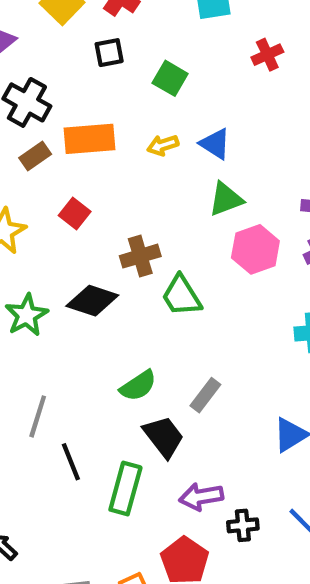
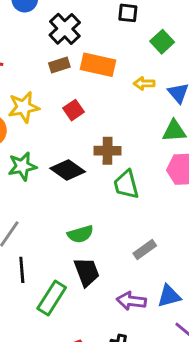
gray rectangle: (205, 395) -> (145, 250), moved
purple arrow: (201, 497) -> (131, 301), moved

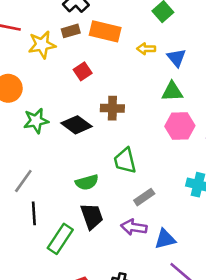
yellow star: (24, 107) -> (42, 45), moved
green trapezoid: (126, 185) -> (125, 161), moved
purple arrow: (131, 301) -> (134, 227), moved

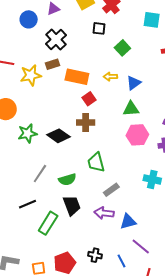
orange rectangle: (105, 31) -> (77, 77), moved
blue triangle: (176, 58) -> (134, 83), turned 35
red square: (83, 71) -> (89, 99), moved
gray line: (23, 181) -> (40, 174), moved
black line: (34, 213) -> (28, 204), turned 72

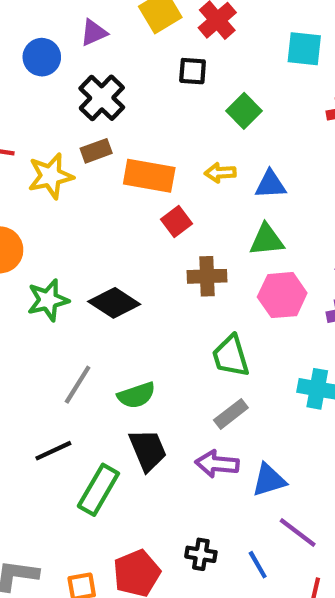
blue triangle: (134, 83) -> (270, 184), turned 35
brown cross: (86, 122) -> (207, 276), moved
green trapezoid: (96, 162) -> (231, 356), moved

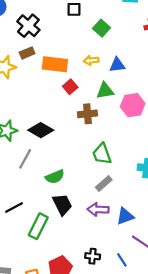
green triangle: (267, 240) -> (105, 91), moved
pink hexagon: (282, 295) -> (133, 105), moved
gray line: (78, 385) -> (25, 159), moved

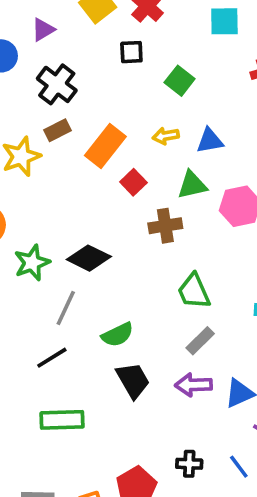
orange rectangle: (55, 64) -> (105, 146), turned -55
black line: (14, 208) -> (52, 358), moved
green rectangle: (38, 226) -> (62, 420), moved, turned 65

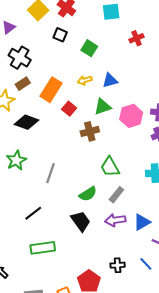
black square: (131, 52) -> (60, 35), turned 32
black diamond: (89, 258) -> (26, 122), moved
gray line: (66, 308) -> (51, 173), moved
green semicircle: (118, 335) -> (88, 194), moved

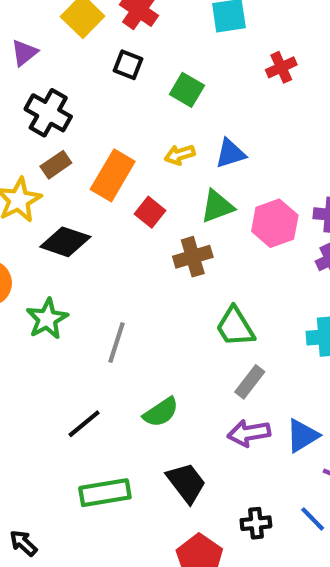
green semicircle: (88, 194) -> (161, 412), moved
black trapezoid: (81, 221) -> (186, 483), moved

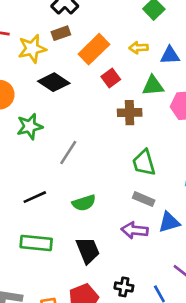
gray rectangle: (250, 382) -> (144, 199), turned 60
blue triangle: (302, 436) -> (169, 222), moved

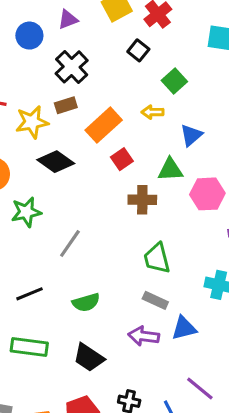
yellow arrow: (139, 48) -> (152, 112), moved
blue triangle: (170, 55) -> (191, 135), turned -40
black trapezoid: (88, 250) -> (89, 358), turned 144

